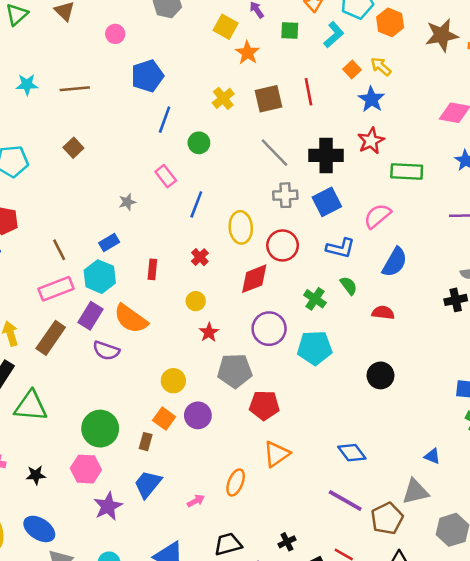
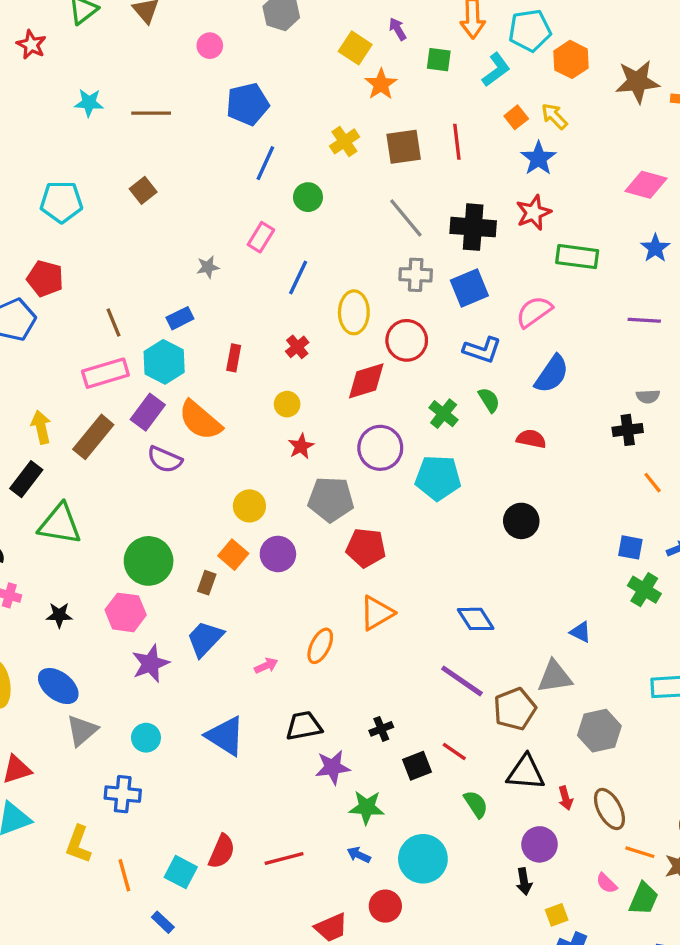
pink rectangle: (166, 176) -> (261, 237), turned 65

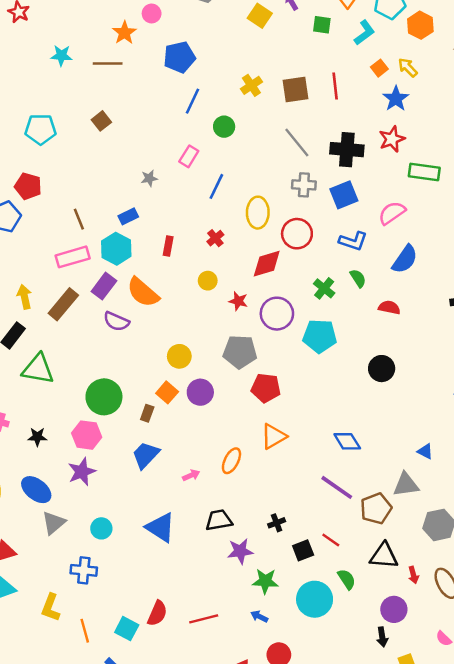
orange star: (381, 84) -> (124, 33), moved
red star: (301, 446) -> (238, 301), moved, turned -30
purple star: (151, 664) -> (82, 472), moved
cyan circle: (423, 859) -> (315, 599), moved

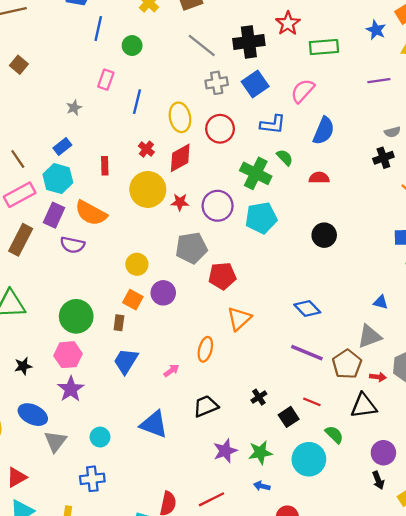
red diamond: (267, 264) -> (180, 158), moved
yellow circle: (208, 281) -> (148, 189), size x2.0
green cross: (324, 288) -> (256, 173), size x1.5
purple star: (240, 551) -> (225, 451), moved
red arrow: (413, 575) -> (378, 377), moved, turned -56

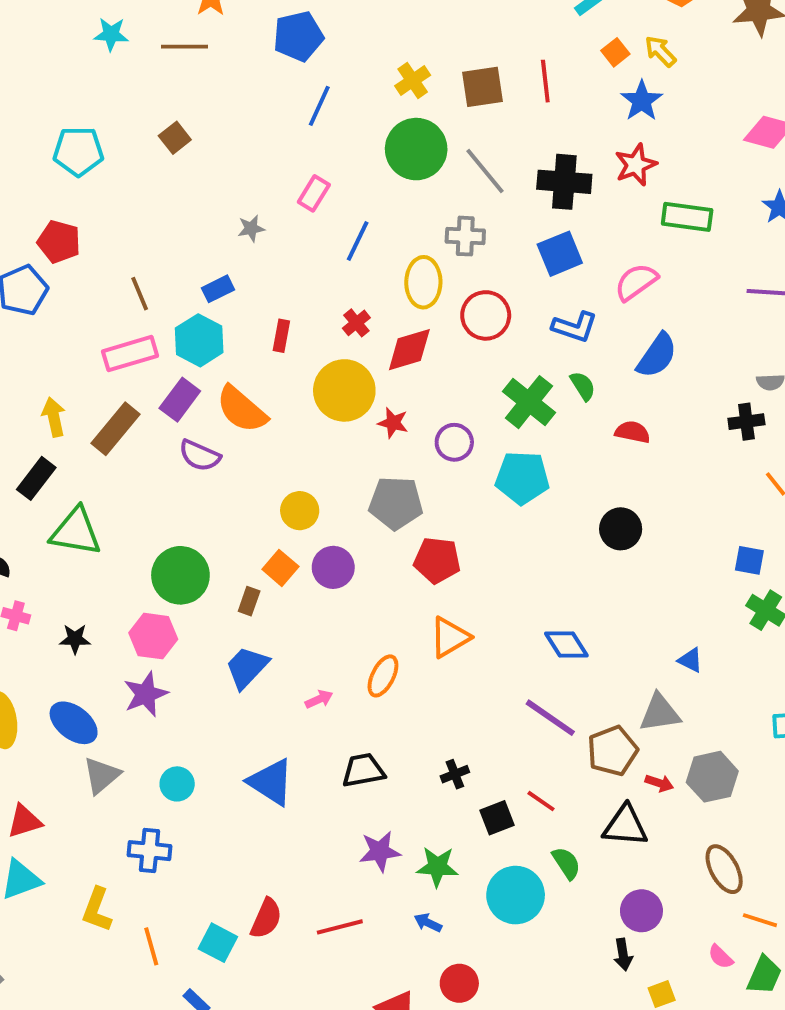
green circle: (132, 46) -> (416, 149), moved, size x1.8
gray cross: (217, 83) -> (465, 236), moved
purple circle: (218, 206) -> (454, 442), size x0.7

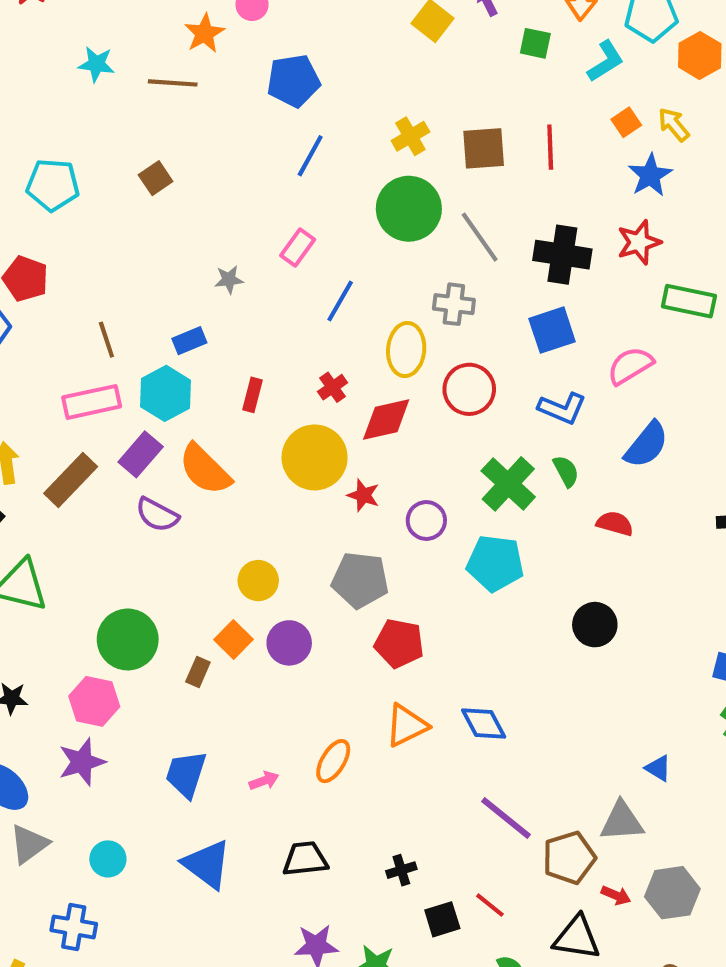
blue diamond: (566, 645) -> (484, 724), moved
blue trapezoid: (247, 667) -> (186, 774), moved, turned -30

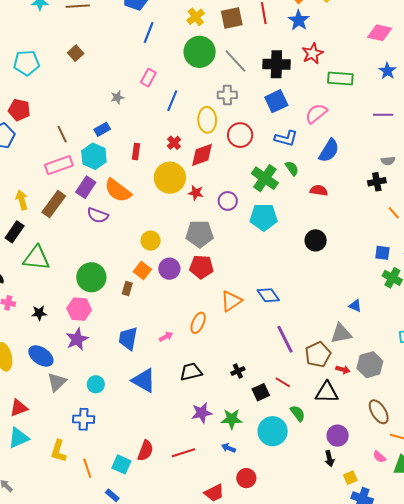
blue star: (650, 175) -> (299, 20), moved
red pentagon: (399, 643) -> (201, 267), moved
purple line: (506, 818) -> (285, 339), turned 32

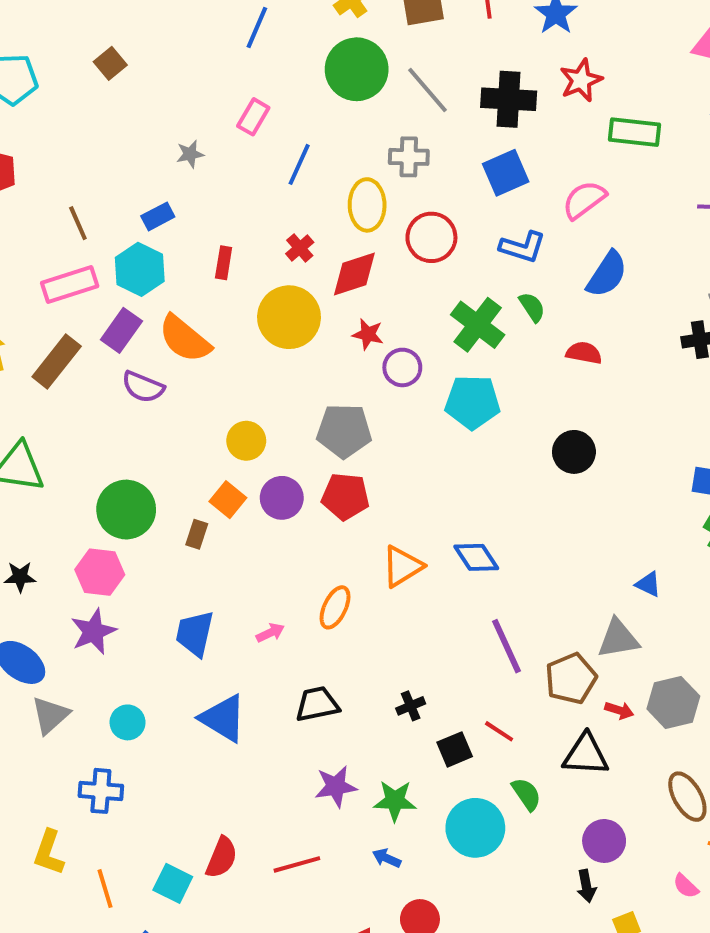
red star: (196, 193) -> (368, 334), moved

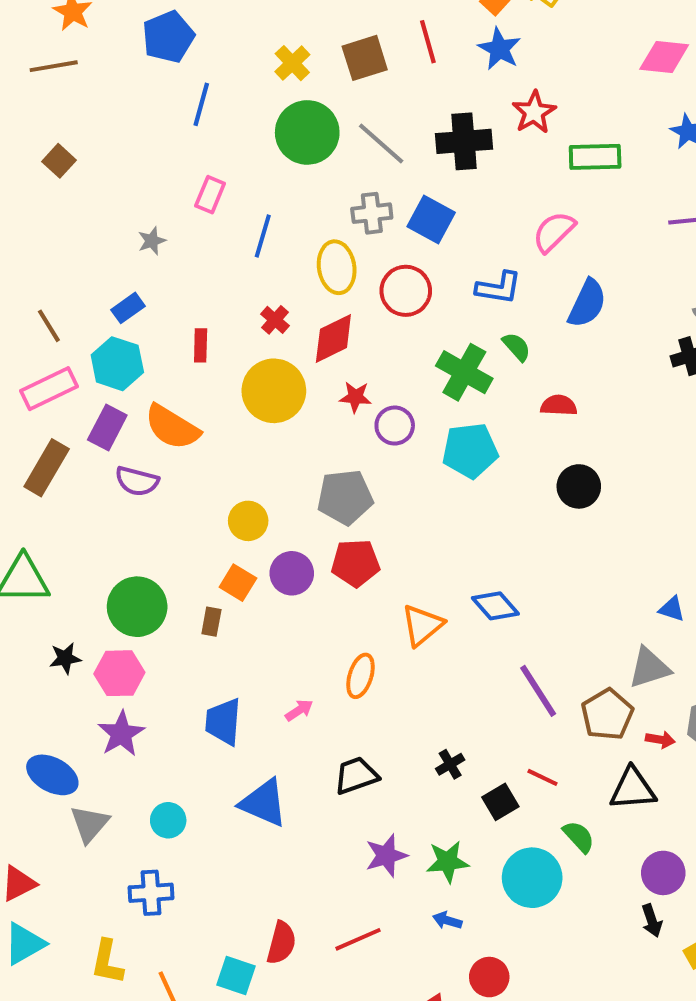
blue square: (506, 173) -> (431, 220), moved, turned -30
red semicircle: (584, 353) -> (559, 405), moved
black star: (20, 577) -> (65, 658), moved

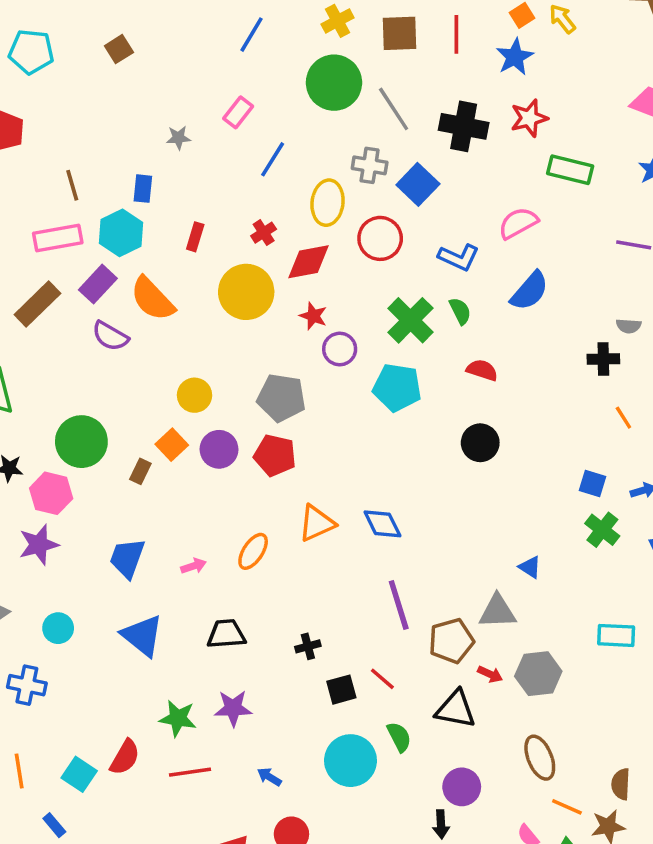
blue rectangle: (128, 308) -> (143, 189), turned -64
green star: (448, 862) -> (178, 718), moved

